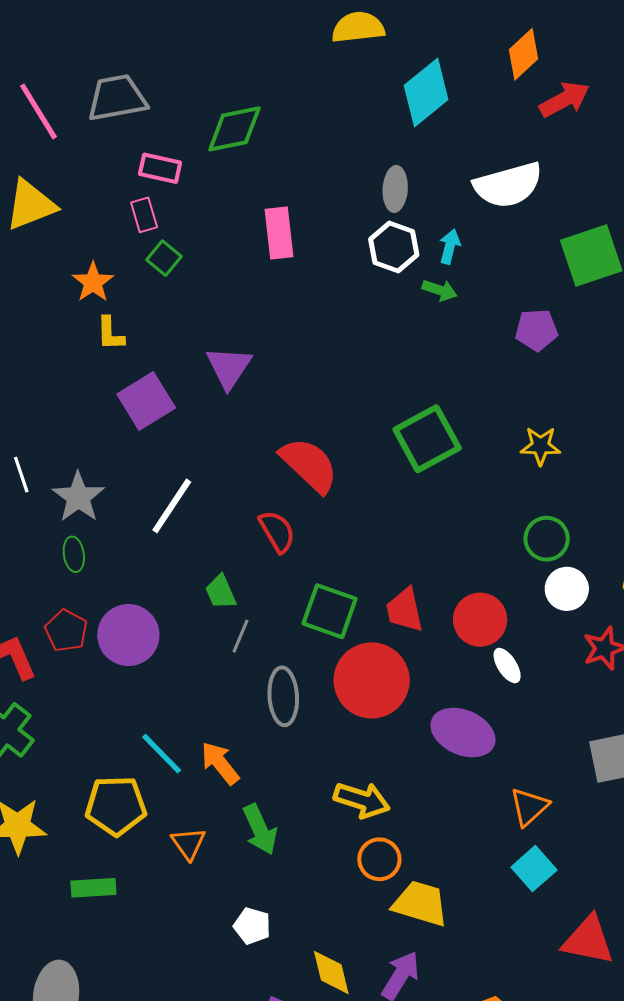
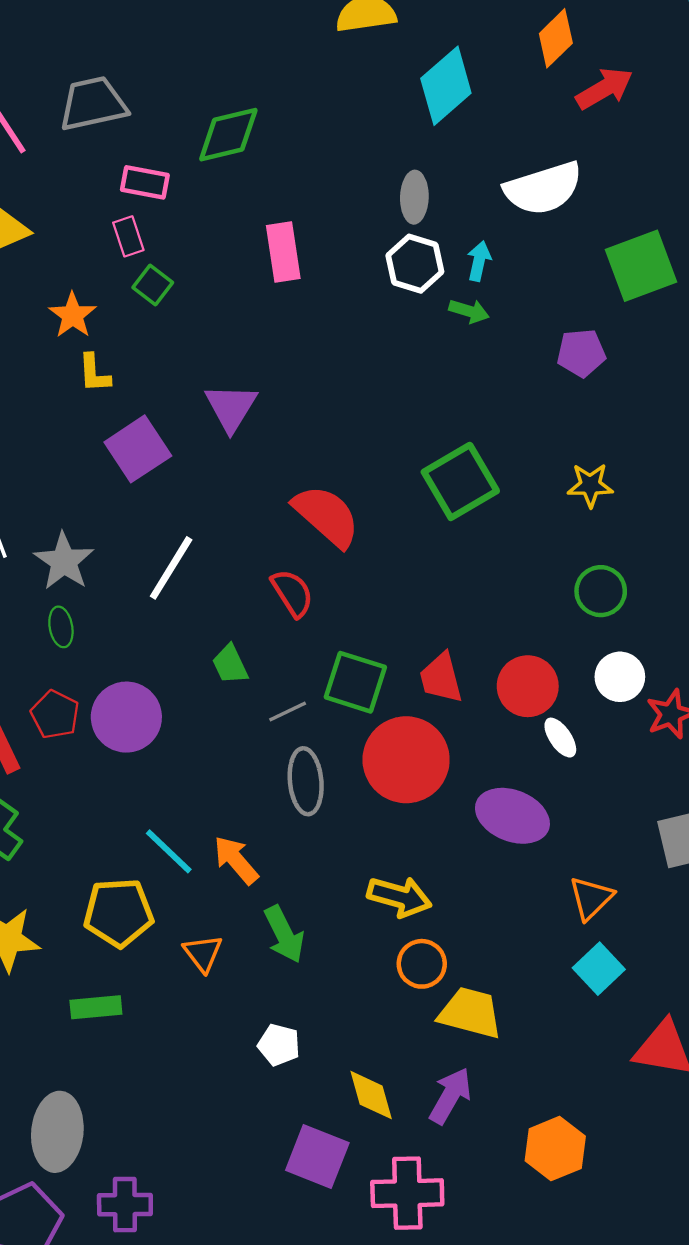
white circle: (567, 589) -> (620, 677), moved
gray line: (241, 636) -> (288, 712), moved, turned 44

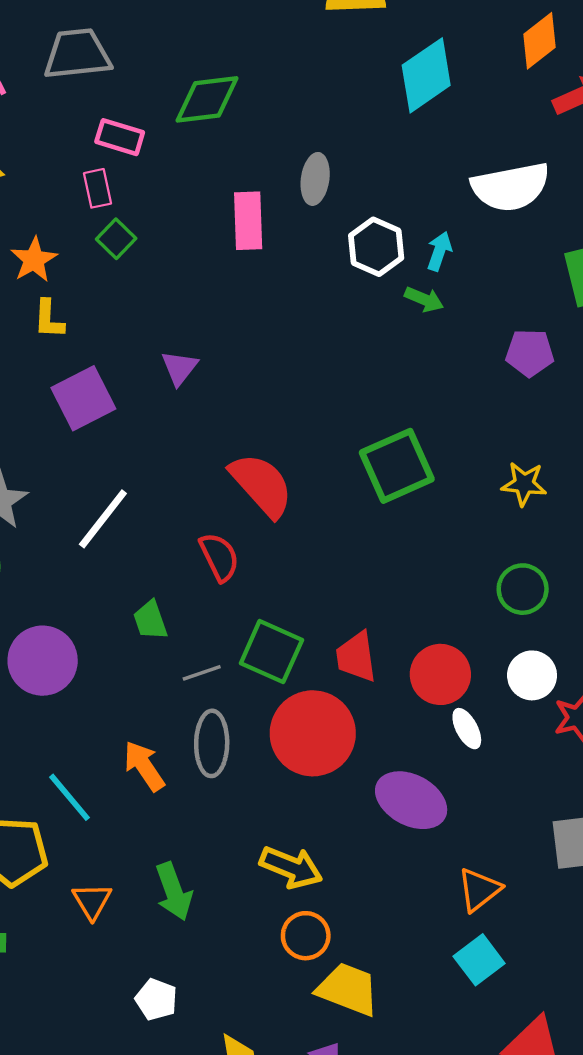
gray ellipse: (414, 197) -> (315, 179), moved
purple triangle: (231, 407) -> (180, 368), size x0.7
orange arrow: (236, 860) -> (144, 766), moved

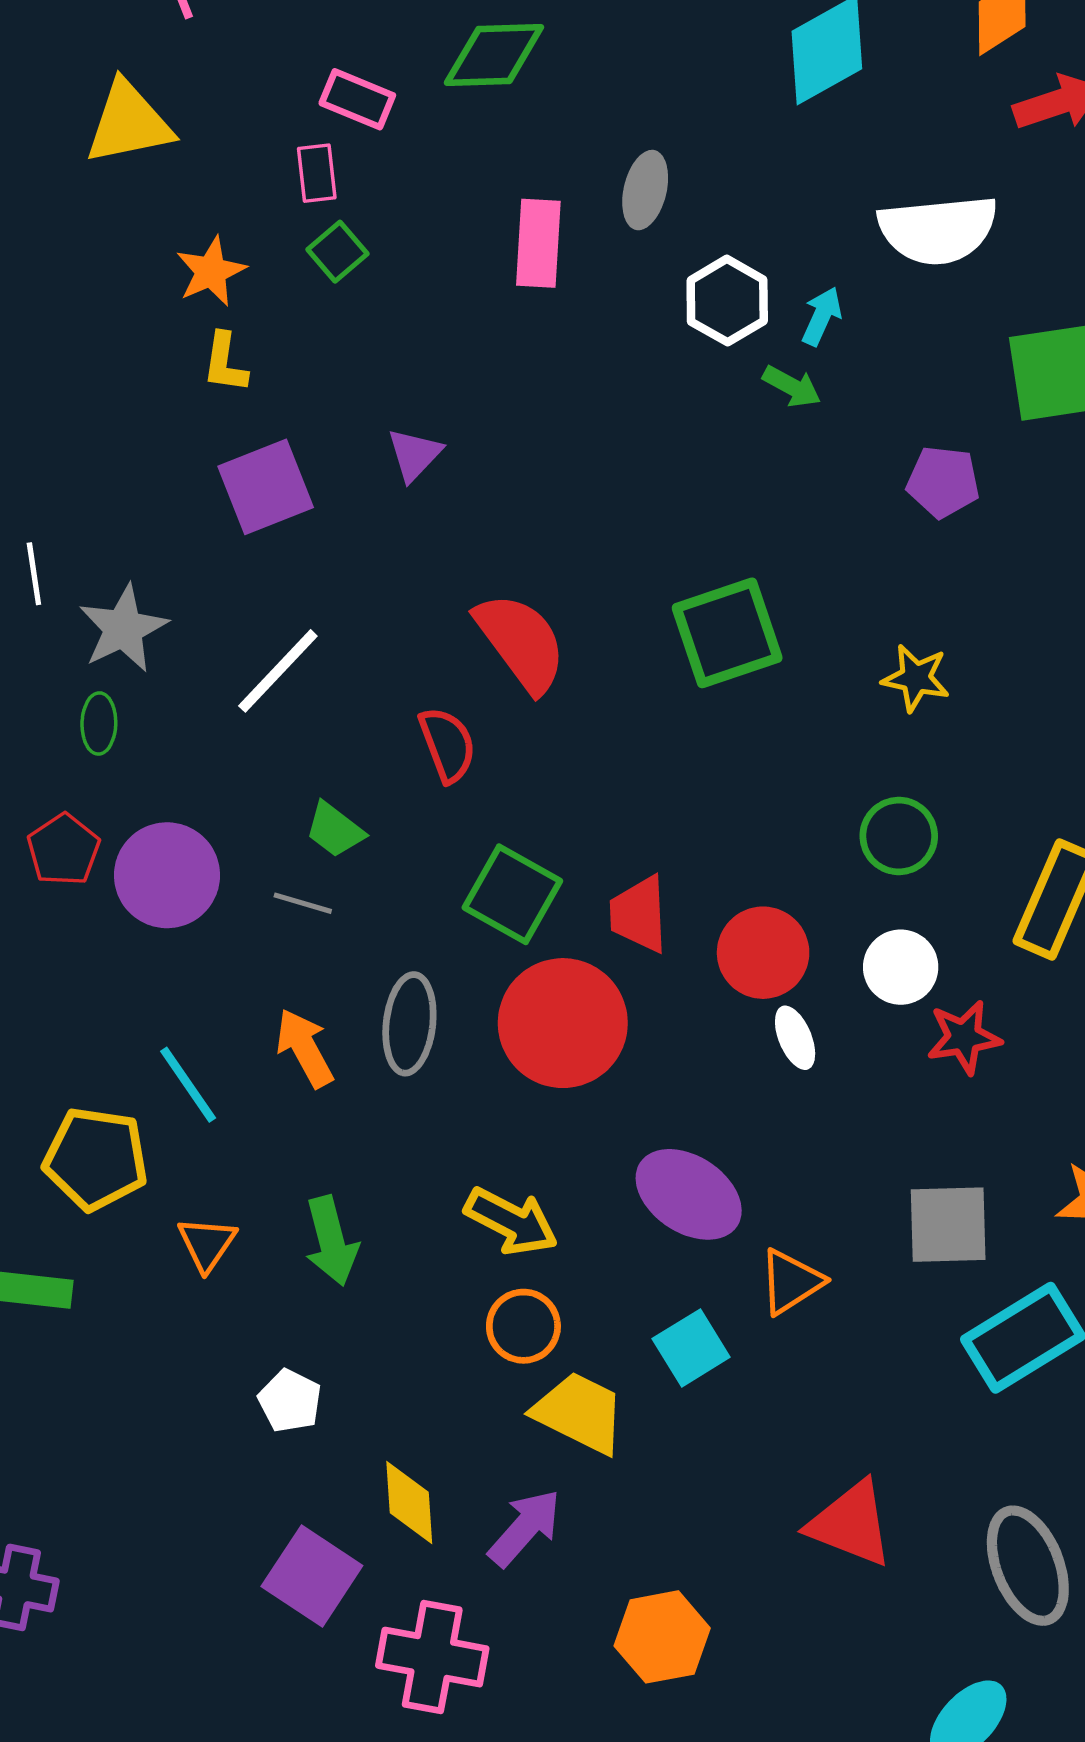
green trapezoid: (150, 620) -> (335, 830), turned -39
gray line: (202, 673) -> (303, 903), moved, turned 30
purple ellipse: (411, 800) -> (689, 1194), moved
cyan square: (479, 960) -> (691, 1348), moved

